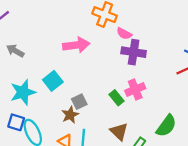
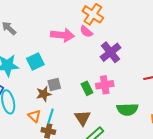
pink semicircle: (124, 34) -> (86, 32), moved
purple cross: (134, 52) -> (111, 52), turned 30
green semicircle: (166, 126) -> (127, 109), moved, turned 40

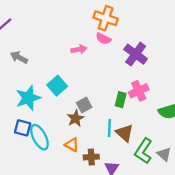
pink arrow: (63, 35) -> (79, 49), size x0.6
green rectangle: (87, 88) -> (121, 100), turned 56
cyan line: (51, 116) -> (109, 128), moved

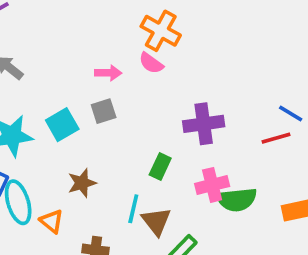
purple cross: (136, 54) -> (204, 124), moved, turned 35
pink cross: (139, 91) -> (212, 185), moved
gray square: (84, 105) -> (104, 111), moved
orange triangle: (72, 145) -> (52, 221), moved

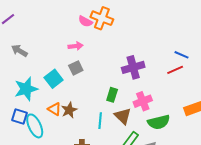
pink semicircle: (151, 63) -> (85, 21), moved
green semicircle: (237, 200) -> (159, 122), moved
orange triangle: (52, 221) -> (54, 109), moved
brown triangle: (156, 221) -> (123, 116), moved

